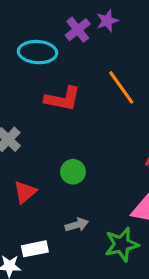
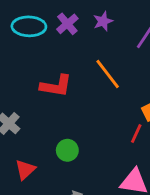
purple star: (107, 21) -> (103, 21), moved
cyan ellipse: (38, 52) -> (29, 26), moved

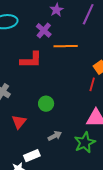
purple cross: (67, 24) -> (44, 30), moved
orange line: (108, 74) -> (66, 46), turned -45

